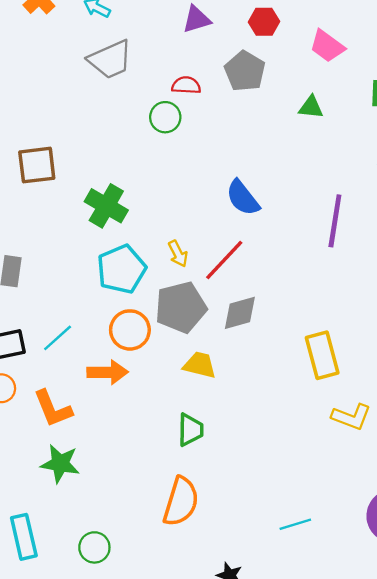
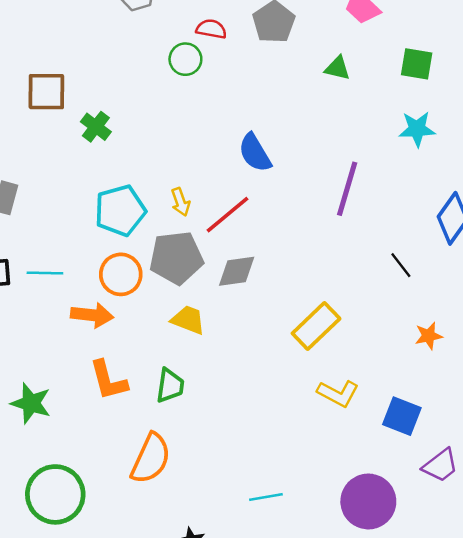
green cross: (106, 206) -> (96, 127), moved, size x0.7
cyan line: (58, 338) -> (45, 273), turned 36
yellow rectangle: (322, 355) -> (316, 326), turned 54
orange L-shape: (53, 409) -> (108, 380), moved
green circle: (94, 547) -> (55, 494), size x1.8

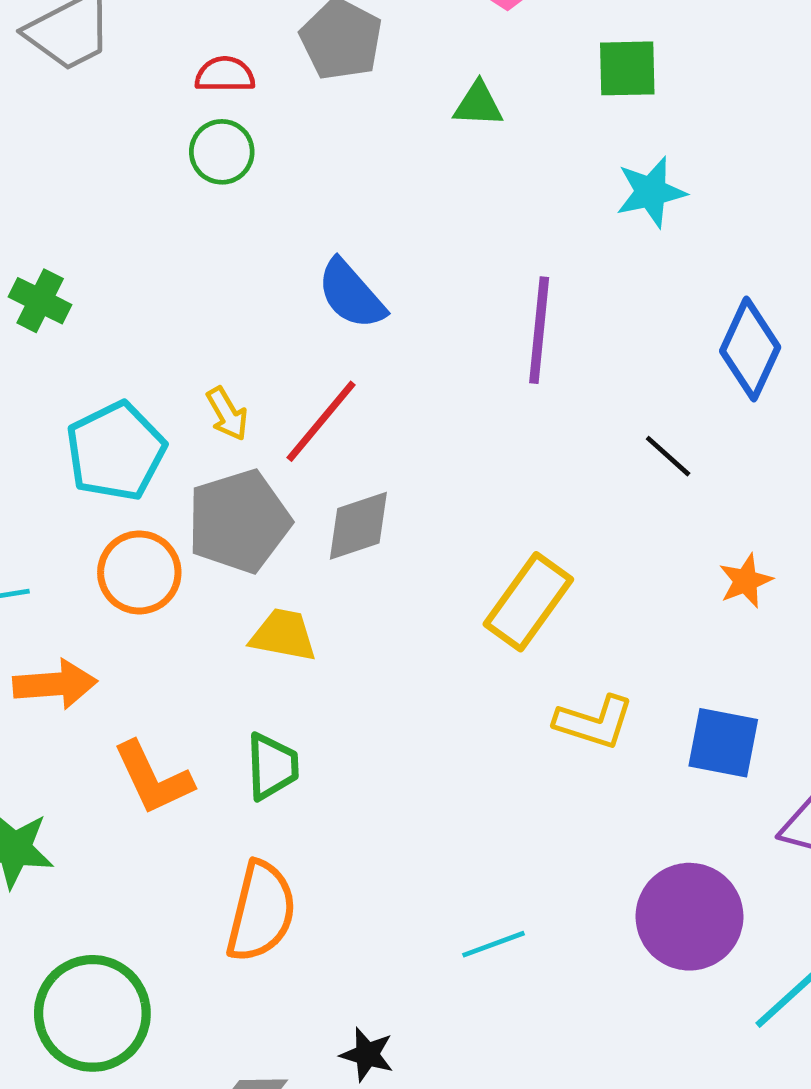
green circle: (185, 59) -> (222, 152), moved
orange arrow: (92, 315) -> (55, 684), moved

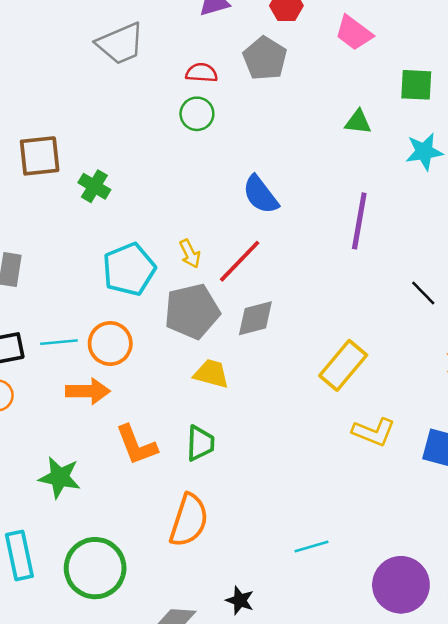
green triangle: (478, 104) -> (358, 122), moved
orange circle: (139, 572) -> (110, 344), moved
purple circle: (689, 917) -> (401, 585), moved

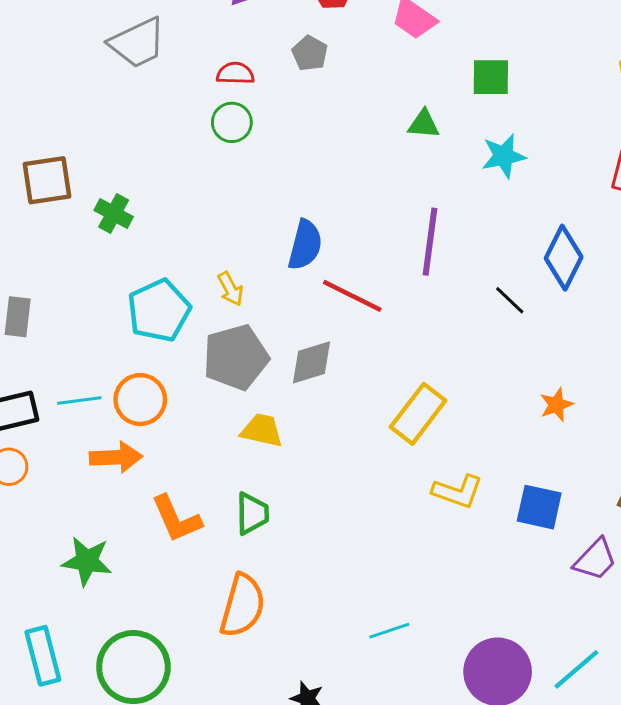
gray pentagon: (265, 58) -> (310, 53), size x0.7
blue semicircle: (260, 195) -> (305, 245), moved, turned -126
red line: (240, 261) -> (352, 296), moved, turned 75
black line: (423, 293) -> (510, 300), moved

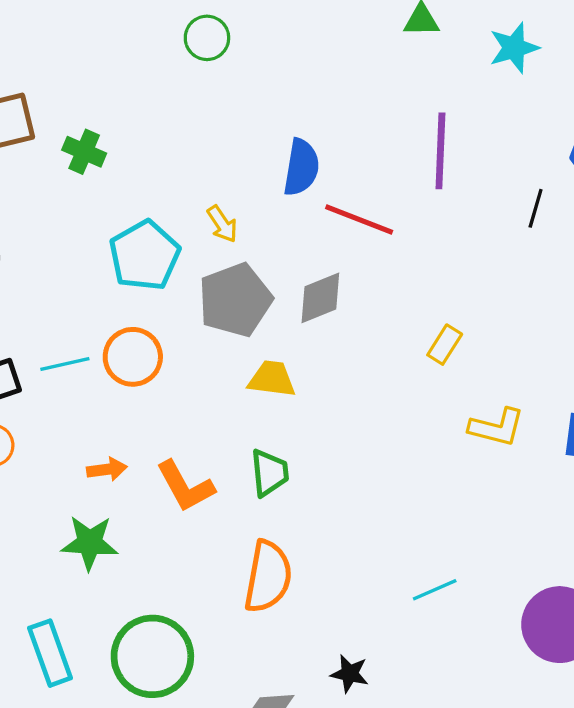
black line: (510, 300) -> (536, 208), turned 68
yellow rectangle: (418, 414) -> (445, 345), size x0.6
orange arrow: (116, 457) -> (107, 469), moved, size x0.7

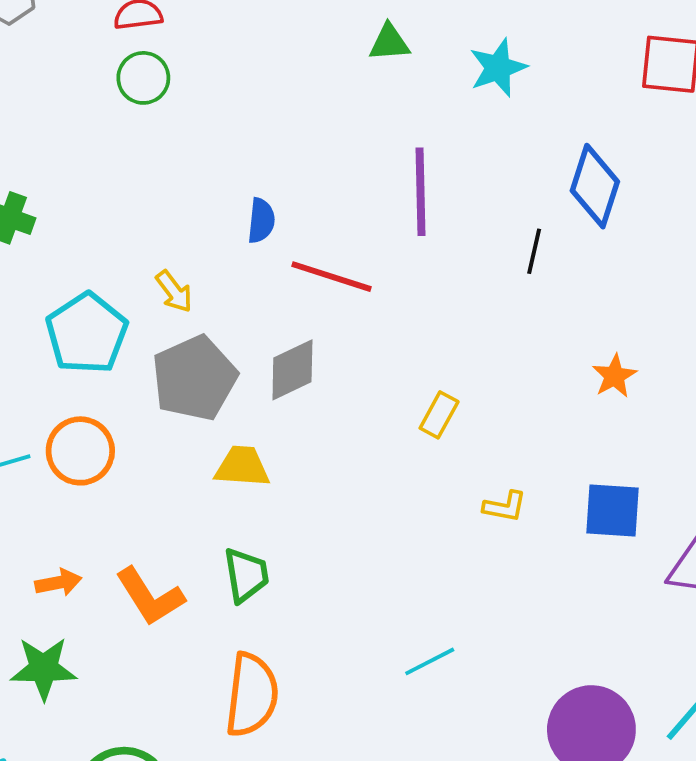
blue semicircle: (301, 167) -> (261, 221), size x0.7
yellow L-shape: (497, 427) -> (505, 507), size x0.7
cyan line: (435, 590) -> (430, 661), moved

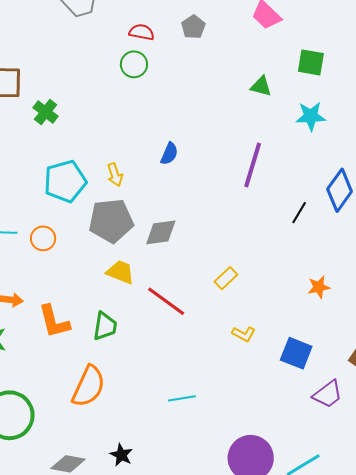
red line: (332, 277) -> (166, 301), moved
orange circle: (80, 451) -> (43, 238), size x0.7

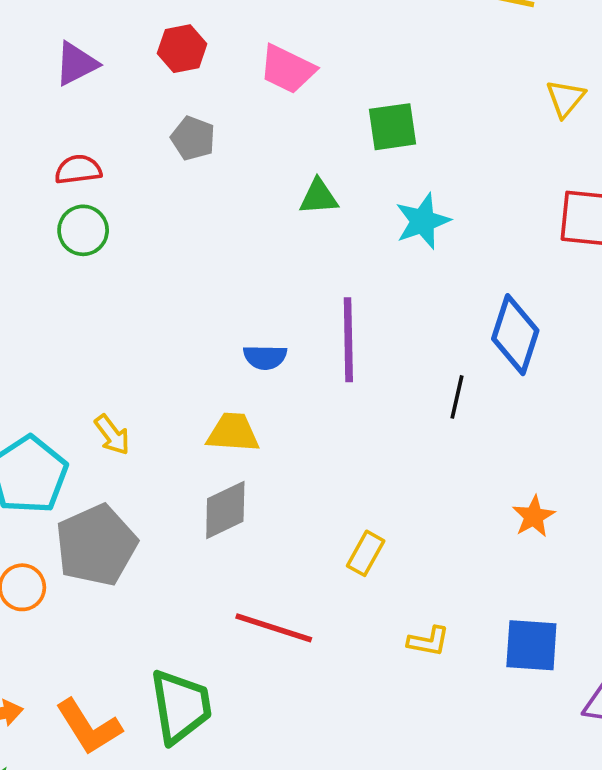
gray pentagon: (193, 27) -> (193, 138), moved
blue semicircle: (169, 154) -> (265, 357), moved, turned 85
gray pentagon: (111, 221) -> (96, 545), moved
yellow trapezoid: (120, 272) -> (233, 433), moved
green trapezoid: (105, 326) -> (181, 706), size x1.4

